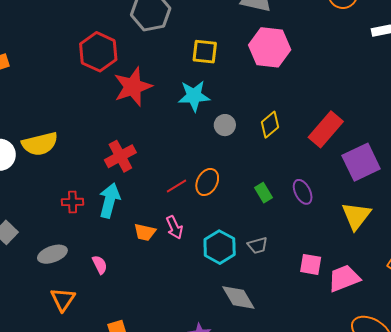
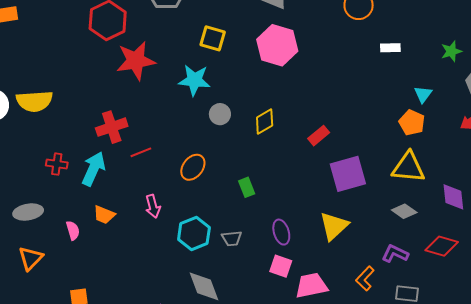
red rectangle: (326, 129) -> (319, 136), size x0.6
red line: (176, 186) -> (141, 152), moved
purple ellipse: (303, 192) -> (281, 232), moved
orange trapezoid: (145, 232) -> (104, 215), moved

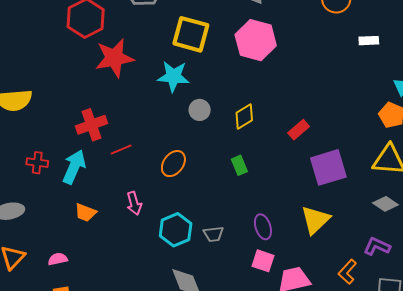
yellow square: (213, 38) -> (191, 34), size x1.4
green rectangle: (247, 187) -> (239, 165), moved
pink semicircle: (73, 230) -> (58, 259), moved, turned -84

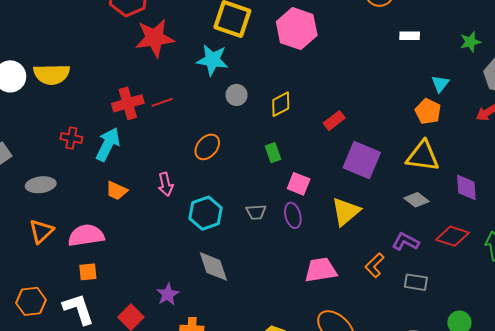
red line: (121, 150) -> (162, 102), moved
purple square: (328, 167) -> (362, 160), turned 36
gray trapezoid: (213, 234) -> (256, 212), moved
pink semicircle: (58, 259) -> (86, 235), size x1.8
pink square: (263, 261) -> (299, 184), moved

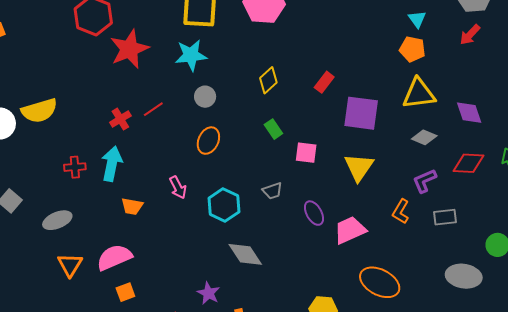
gray circle: (237, 95) -> (205, 97), moved
red cross: (128, 103) -> (120, 119), size x0.7
purple ellipse: (293, 215) -> (314, 213), moved
purple L-shape: (406, 242) -> (425, 181), turned -36

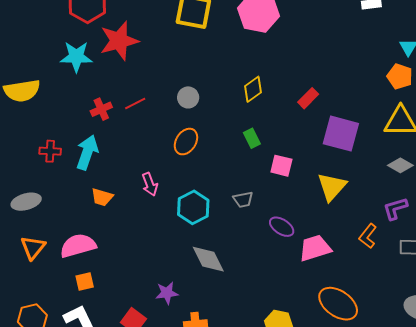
cyan star: (191, 55) -> (76, 57), moved
purple ellipse: (314, 213) -> (282, 227), turned -35
purple star: (208, 293) -> (167, 293), turned 30

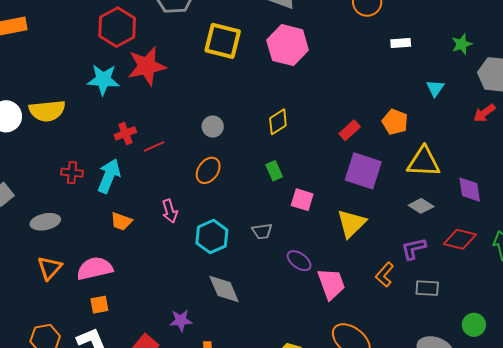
orange pentagon: (400, 76) -> (395, 122), moved
red rectangle: (308, 98) -> (350, 130), moved
red line: (135, 103) -> (154, 146), moved
pink trapezoid: (315, 248) -> (331, 284), turned 84

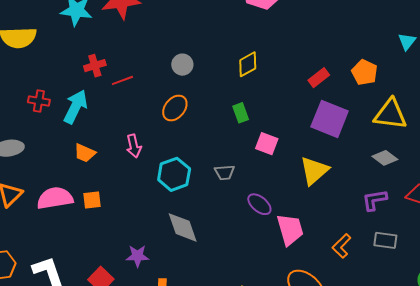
orange L-shape: (385, 275) -> (342, 246), moved
orange square: (99, 305) -> (92, 200), moved

